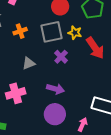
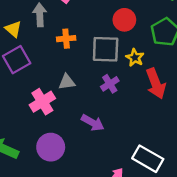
pink cross: (16, 93) -> (42, 102), moved, turned -30
purple circle: (55, 114) -> (51, 147), moved

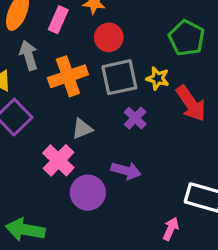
red circle: (124, 20) -> (109, 37), moved
orange cross: (66, 39) -> (68, 76), size x1.6
purple circle: (51, 147) -> (88, 193), moved

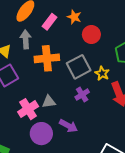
red circle: (109, 37) -> (91, 34), moved
gray square: (119, 77) -> (79, 67), turned -30
gray triangle: (82, 129) -> (49, 102), moved

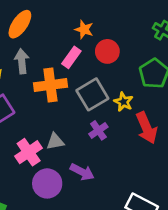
pink rectangle: (50, 22) -> (71, 57), moved

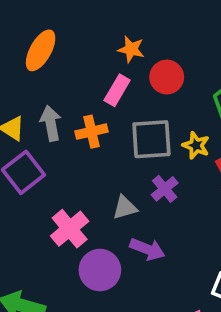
gray arrow: (22, 61) -> (51, 123), moved
orange cross: (50, 85) -> (91, 132), size x0.7
gray square: (92, 94) -> (151, 139), turned 32
gray triangle: (55, 141) -> (125, 208), moved

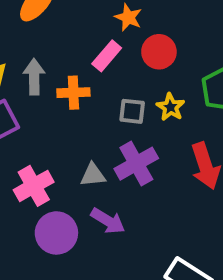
gray square: (151, 139) -> (132, 111), size x0.6
yellow star: (196, 145) -> (171, 107), moved
purple cross: (165, 189) -> (136, 164), size x1.5

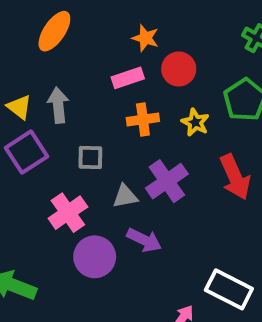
pink rectangle: (107, 56) -> (128, 78), turned 36
orange cross: (73, 93) -> (143, 120), moved
gray square: (132, 111) -> (90, 157), moved

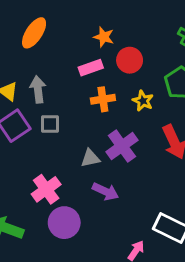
gray square: (90, 157) -> (50, 124), moved
pink cross: (68, 213) -> (46, 189), moved
purple circle: (95, 257) -> (64, 223), moved

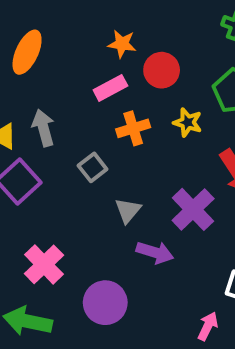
gray square: (50, 124) -> (93, 167), moved, turned -30
purple cross: (122, 146) -> (193, 209), moved
gray triangle: (90, 158) -> (128, 210), turned -30
pink cross: (46, 189) -> (44, 264), moved

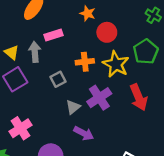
pink rectangle: (110, 88) -> (53, 35), moved
yellow star: (188, 122) -> (116, 64), size x1.6
purple cross: (193, 209) -> (99, 98), moved

